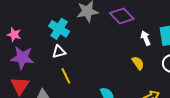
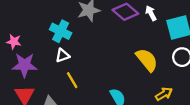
white arrow: (146, 38) -> (151, 13), moved
yellow semicircle: (138, 63) -> (147, 60), size x1.6

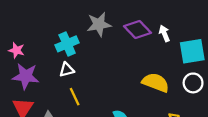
cyan cross: (61, 31) -> (67, 44), turned 35
yellow semicircle: (147, 60) -> (156, 82), turned -35

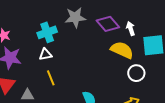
yellow semicircle: (156, 82) -> (122, 50), moved
white circle: (193, 83) -> (136, 73), moved

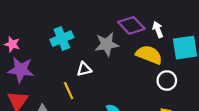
gray star: (75, 17) -> (107, 44), moved
white triangle: (45, 54) -> (84, 69), moved

